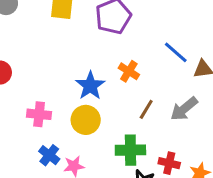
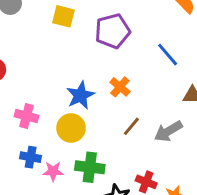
blue line: (176, 52) -> (168, 55), moved
green cross: (130, 150) -> (90, 167), moved
blue cross: (49, 155) -> (31, 157), turned -36

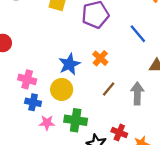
gray arrow: (168, 131) -> (137, 93), turned 120
blue cross: (31, 157) -> (33, 102), moved

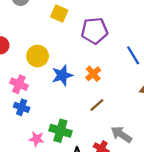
yellow circle: (62, 89) -> (38, 56), moved
gray arrow: (137, 93) -> (121, 134), moved, turned -65
pink star: (47, 123) -> (37, 139), moved

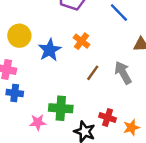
gray arrow: (121, 134) -> (123, 73), moved, turned 40

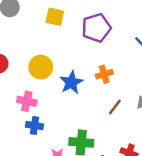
orange cross: (82, 41) -> (104, 74), turned 35

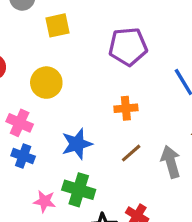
yellow square: (55, 17) -> (58, 25), moved, turned -36
blue star: (71, 82) -> (77, 144), moved

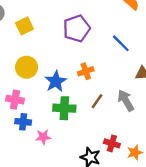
blue star: (77, 144) -> (56, 81), moved
green cross: (79, 190) -> (64, 108), moved
pink star: (45, 201) -> (43, 137), moved

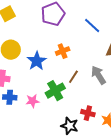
green cross: (64, 108) -> (55, 91), moved, turned -30
pink star: (43, 137) -> (32, 101), moved

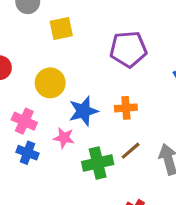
pink star: (32, 101) -> (64, 138), moved

